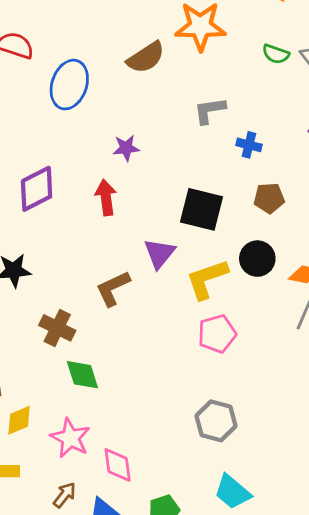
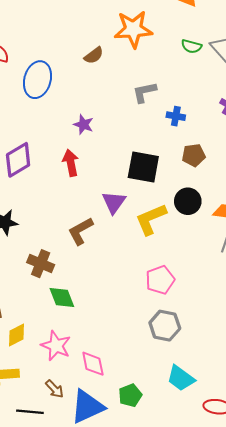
brown semicircle: (146, 57) -> (94, 55), size x0.7
purple star: (126, 148) -> (83, 125), turned 30
pink pentagon: (217, 334) -> (160, 280), moved
brown arrow: (65, 495) -> (55, 389), turned 102

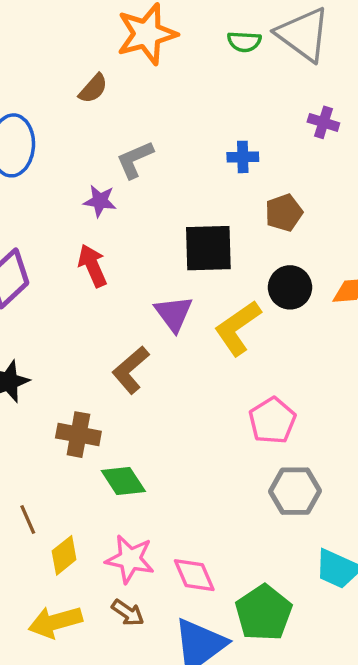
gray L-shape: (144, 92) -> (135, 160), moved
brown arrow: (55, 389) -> (128, 613), moved
green pentagon: (130, 395) -> (264, 613), size x1.5

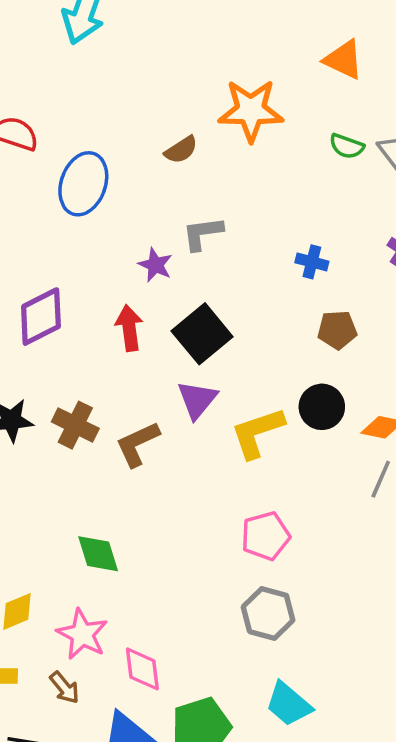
black square: (208, 248) -> (202, 334), moved, turned 36
brown cross: (78, 435) -> (75, 425), moved

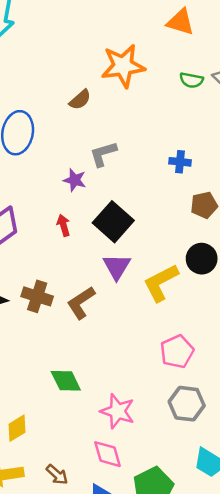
red arrow: (129, 328) -> (63, 225), size x0.7
pink star: (82, 634) -> (118, 411), moved

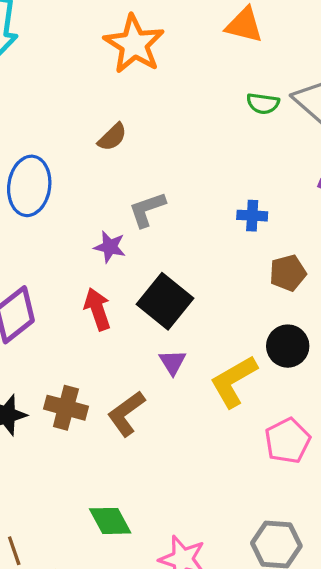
orange star: (123, 66) -> (134, 44), moved, turned -30
red arrow: (63, 225) -> (97, 309), size x1.4
purple triangle: (117, 267) -> (173, 362), size x0.7
pink pentagon: (177, 352) -> (288, 441), moved

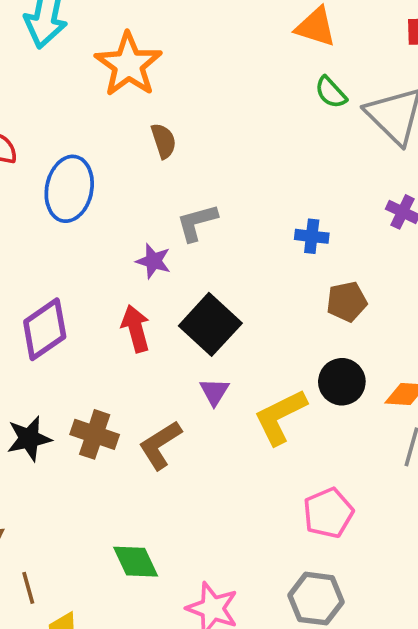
orange star: (134, 44) -> (128, 65), moved
green semicircle: (263, 104) -> (331, 92), moved, turned 36
brown semicircle: (112, 137) -> (164, 141), turned -68
pink pentagon: (288, 441) -> (328, 513), moved

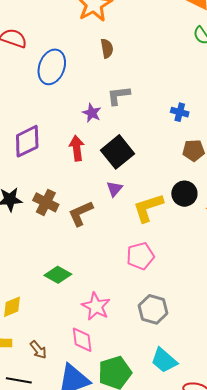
pink pentagon: (328, 513) -> (140, 256), moved
green diamond: (136, 562) -> (58, 275), turned -44

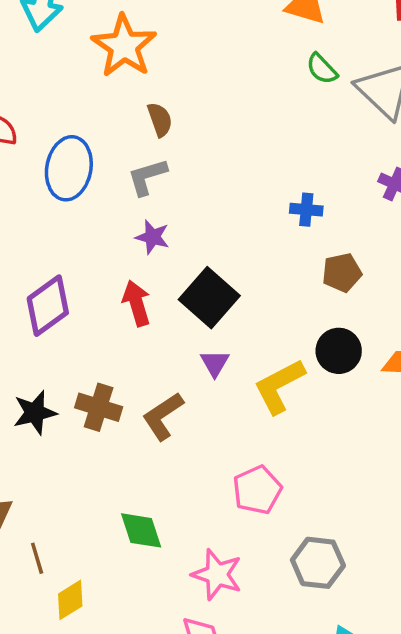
gray L-shape: (118, 95) -> (147, 177), moved
pink pentagon: (140, 256) -> (257, 490), moved
green diamond: (58, 275) -> (141, 530), turned 52

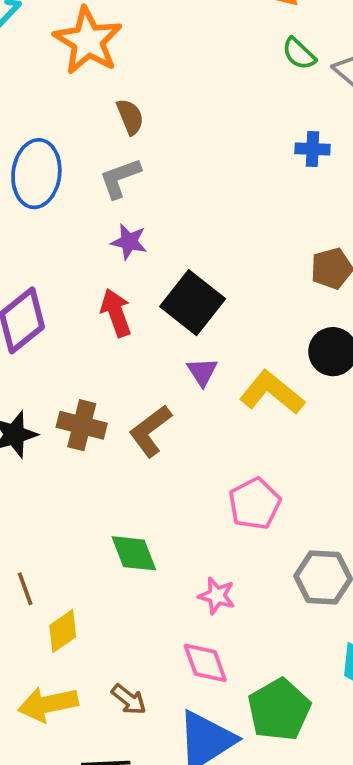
blue cross: (306, 210) -> (312, 149), moved
yellow L-shape: (279, 386) -> (272, 393), turned 70
pink star: (217, 575) -> (217, 596), size x0.7

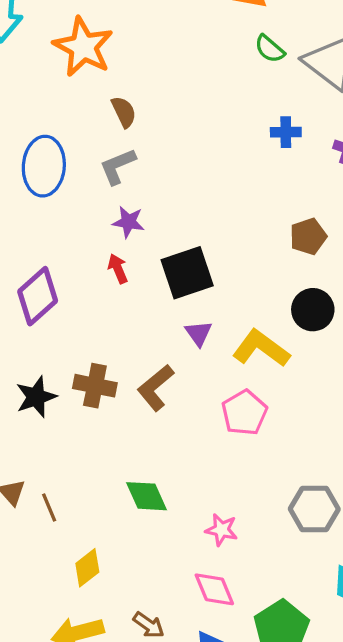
black square: (193, 303) -> (187, 273), turned 36
red arrow: (116, 313) -> (118, 269), moved, size x0.7
pink pentagon: (255, 504) -> (244, 413), moved
brown line: (25, 589) -> (49, 507), moved

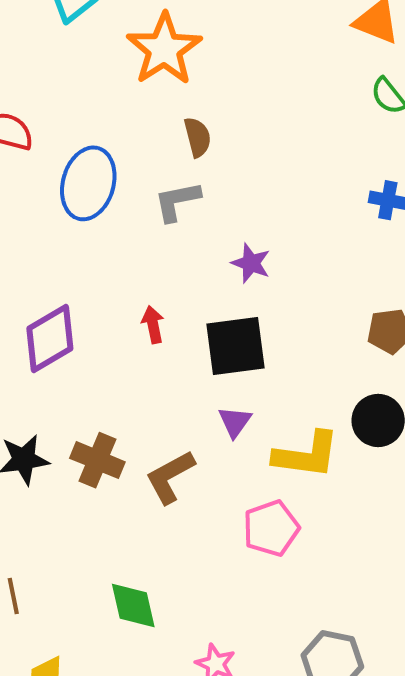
purple star: (128, 222) -> (251, 263), moved
yellow L-shape: (261, 348) -> (306, 455), turned 140

